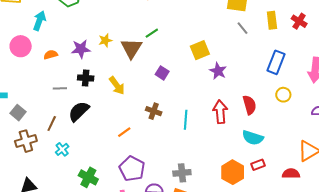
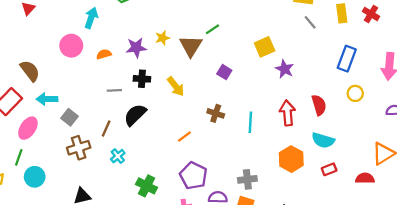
orange hexagon: (233, 172) -> (291, 159), moved

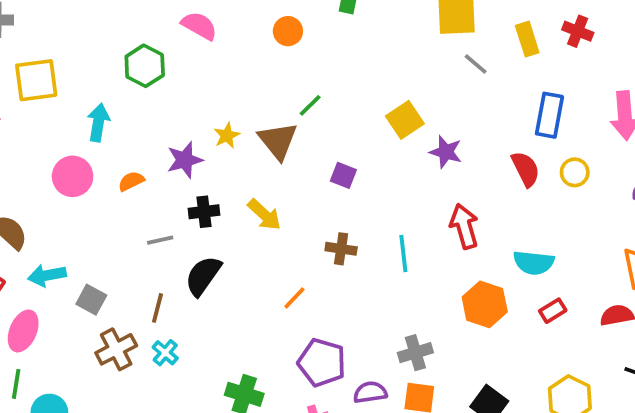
red semicircle: (319, 105) -> (526, 169), moved
cyan cross: (118, 156) -> (165, 353), moved

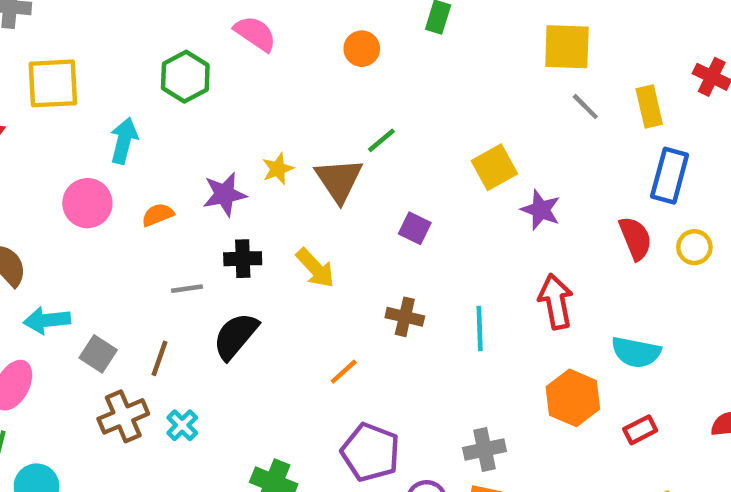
yellow rectangle: (527, 39) -> (649, 107), moved
brown line: (158, 308) -> (159, 358), moved
red rectangle: (553, 311) -> (640, 430), moved

